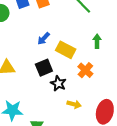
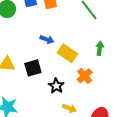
blue arrow: (44, 39) -> (47, 39), turned -120
black square: (44, 68) -> (33, 68), moved

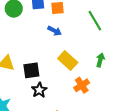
blue arrow: (47, 39) -> (55, 31), moved
black star: (56, 86) -> (39, 90), moved

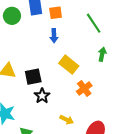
blue arrow: (55, 31) -> (54, 36), turned 64
green arrow: (100, 60) -> (102, 54), moved

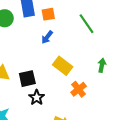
blue arrow: (54, 36) -> (47, 37), turned 40
green arrow: (102, 54) -> (102, 65), moved

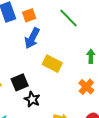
blue arrow: (47, 37) -> (32, 38), size x1.5
orange cross: (79, 89) -> (86, 87), moved

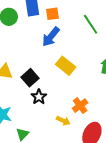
black square: (20, 82) -> (30, 78), turned -30
orange cross: (86, 87) -> (80, 106), moved

